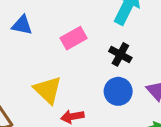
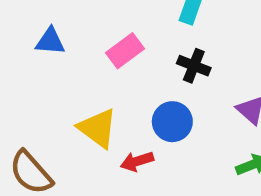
blue circle: (118, 91) -> (172, 122), moved

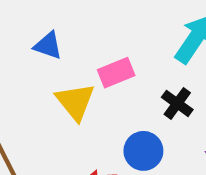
yellow triangle: (98, 128) -> (75, 102), moved

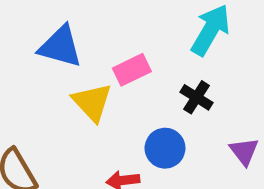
blue triangle: (48, 46) -> (60, 47), size x1.5

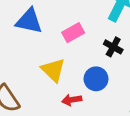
yellow triangle: (92, 102) -> (53, 70), moved

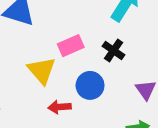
pink rectangle: (73, 33) -> (71, 46), moved

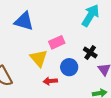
black cross: (114, 51) -> (90, 52), moved

